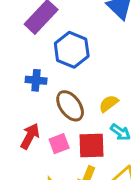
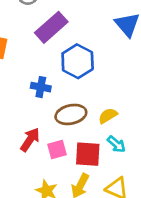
brown ellipse: (70, 106) -> (71, 114), turned -72

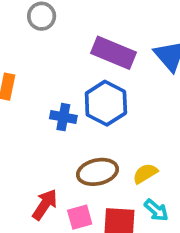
purple rectangle: (51, 27) -> (113, 53), moved, turned 64
blue cross: (41, 87) -> (63, 117), moved

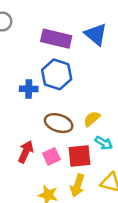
brown ellipse: (97, 172) -> (59, 123), turned 40

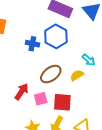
brown ellipse: (59, 123) -> (51, 74), turned -65
cyan arrow: (104, 143) -> (89, 60), moved

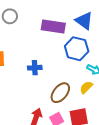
blue hexagon: (56, 36) -> (77, 49), moved

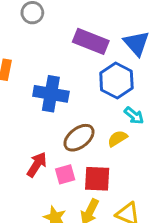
blue cross: (35, 68) -> (51, 94), size x1.6

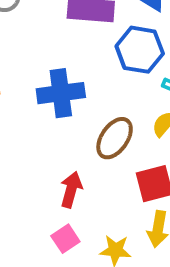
pink square: (65, 174) -> (65, 239), moved

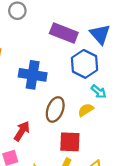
brown ellipse: (115, 138) -> (55, 109), turned -30

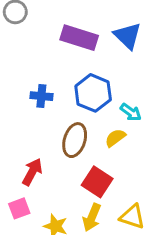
blue hexagon: (85, 64) -> (93, 93), moved
blue cross: (33, 75) -> (41, 96), size x0.6
red square: (70, 142) -> (97, 182), turned 35

